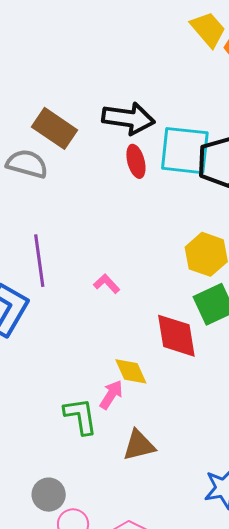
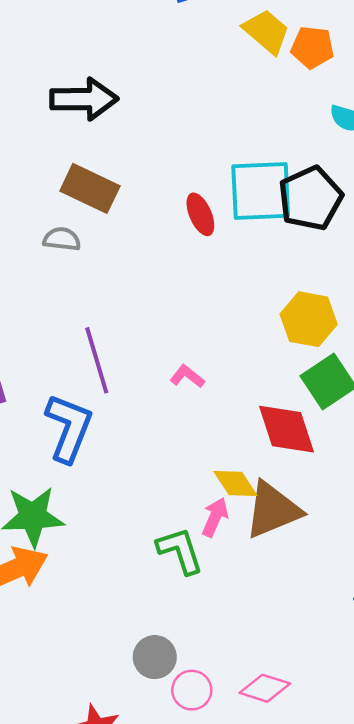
black arrow: (128, 118) -> (84, 99), moved
gray semicircle: (27, 164) -> (62, 239), size x0.7
brown triangle: (139, 445) -> (273, 510), moved, size x1.4

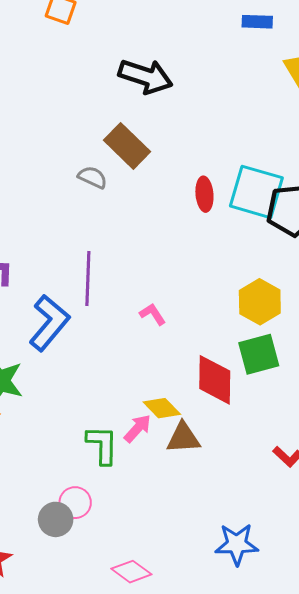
yellow diamond: (235, 484) -> (162, 408), turned -30
brown triangle: (273, 510) -> (183, 438), size x0.7
pink circle: (192, 690) -> (75, 503), moved

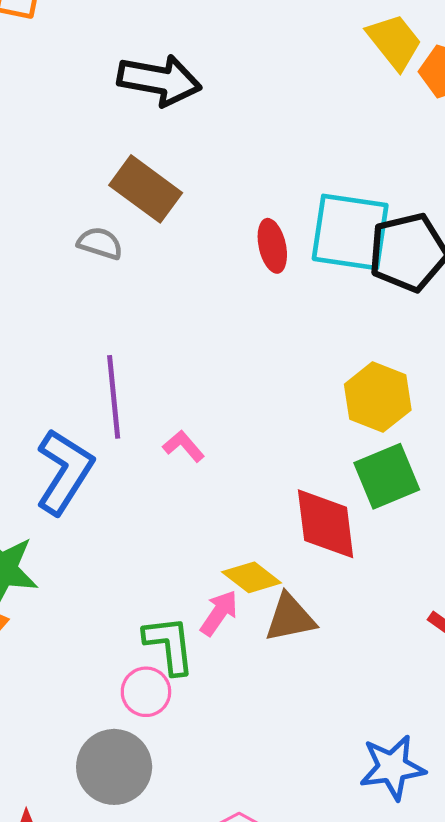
pink L-shape: (153, 314) -> (184, 446), moved
pink circle: (75, 503) -> (146, 692), moved
gray circle: (56, 519) -> (114, 767), size x1.4

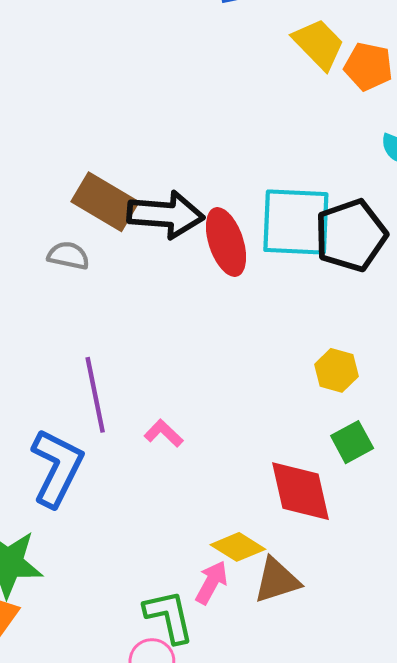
black arrow: (159, 80) -> (166, 215), moved
red ellipse: (272, 246) -> (226, 242), size x1.4
yellow hexagon: (378, 397) -> (336, 370), size x0.7
green square: (387, 476) -> (352, 442), size x0.7

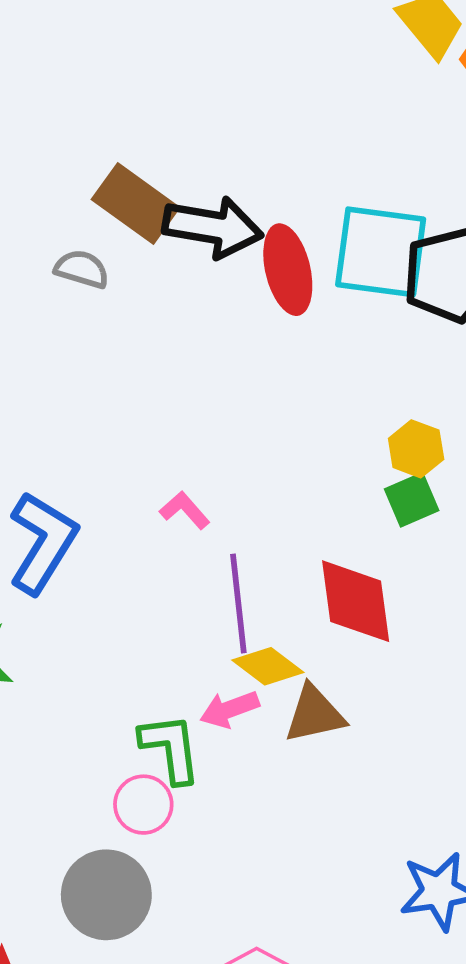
purple line: (95, 395) -> (238, 604), moved
green square: (352, 442) -> (412, 500), moved
pink arrow: (211, 582) -> (230, 709), turned -144

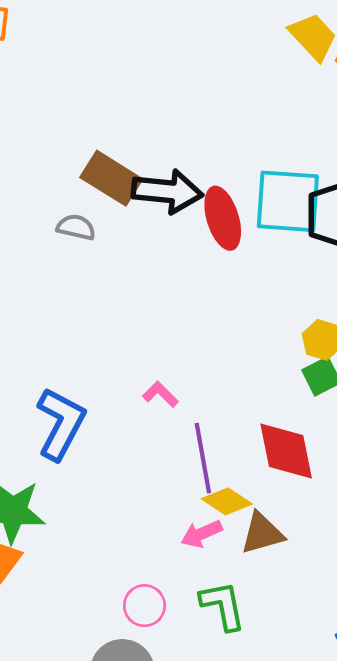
green L-shape: (170, 748) -> (223, 605), moved

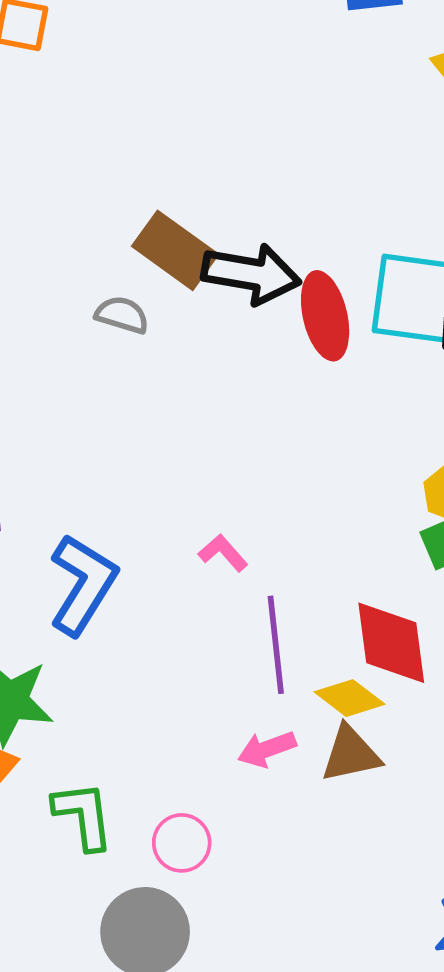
yellow diamond: (227, 501) -> (350, 698), moved
green L-shape: (223, 605) -> (83, 815), moved

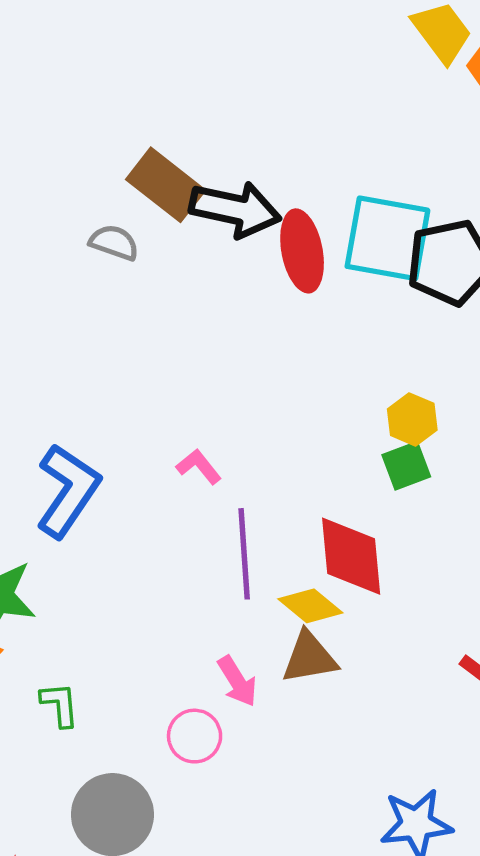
pink arrow: (267, 749) -> (237, 681), moved, turned -104
green L-shape: (83, 815) -> (60, 705), size x0.7
pink circle: (182, 843) -> (195, 736), moved

